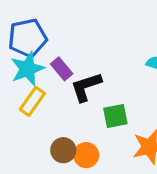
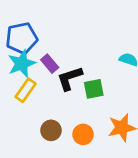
green square: (115, 116) -> (94, 89), moved
orange circle: (86, 155) -> (83, 134), moved

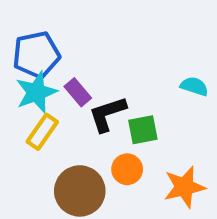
brown circle: (51, 130) -> (80, 191), size x1.6
orange circle: (83, 134) -> (127, 169), moved

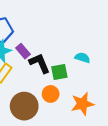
cyan semicircle: (194, 86) -> (82, 58), moved
black L-shape: (107, 114) -> (40, 63), turned 85

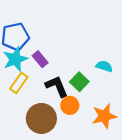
black L-shape: (40, 63) -> (57, 86), moved
green square: (59, 72) -> (79, 82), turned -35

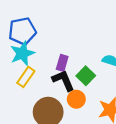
purple rectangle: (40, 59) -> (62, 63), moved, turned 56

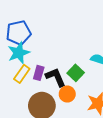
purple rectangle: (62, 63) -> (39, 73), moved

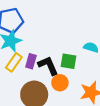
green square: (76, 73) -> (69, 61), turned -35

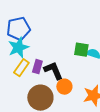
green square: (69, 61) -> (81, 50), moved

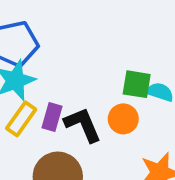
orange circle: (64, 87) -> (123, 119), moved

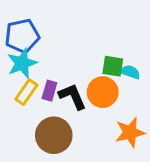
orange circle: (123, 119) -> (103, 92), size x1.4

